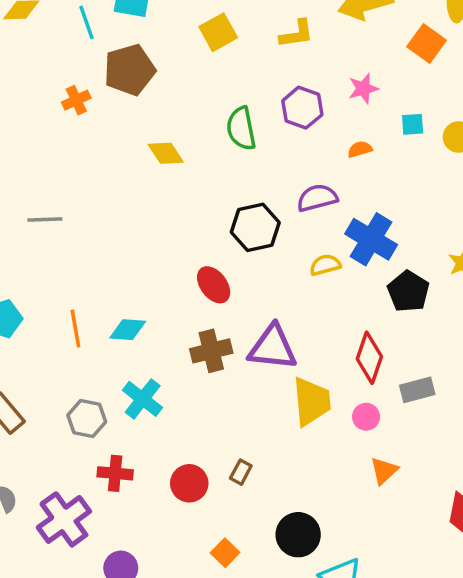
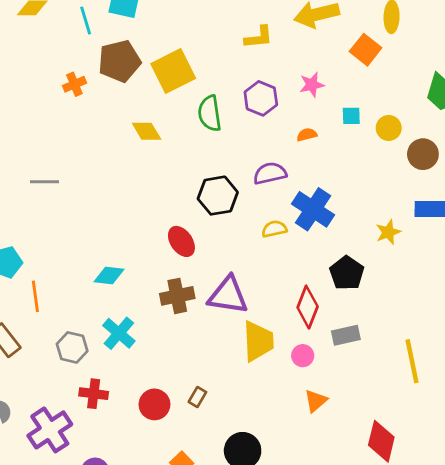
yellow square: (218, 32) -> (173, 71), moved, size x1.4
black pentagon: (408, 291) -> (347, 273), moved
orange line: (75, 329) -> (35, 296), moved

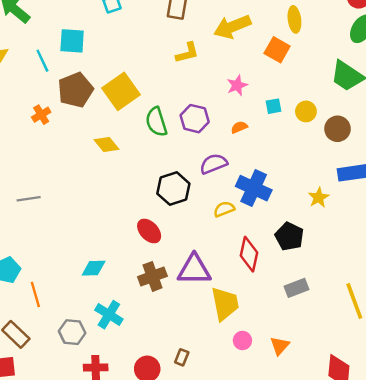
purple hexagon: (261, 98) -> (195, 119), moved
red diamond: (308, 307) -> (249, 254), moved
pink circle: (303, 356) -> (242, 340), moved

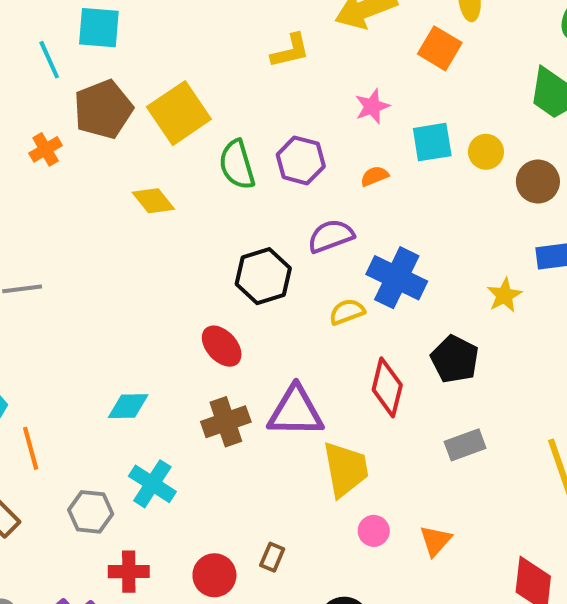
cyan square: (274, 106) -> (432, 142), size x1.5

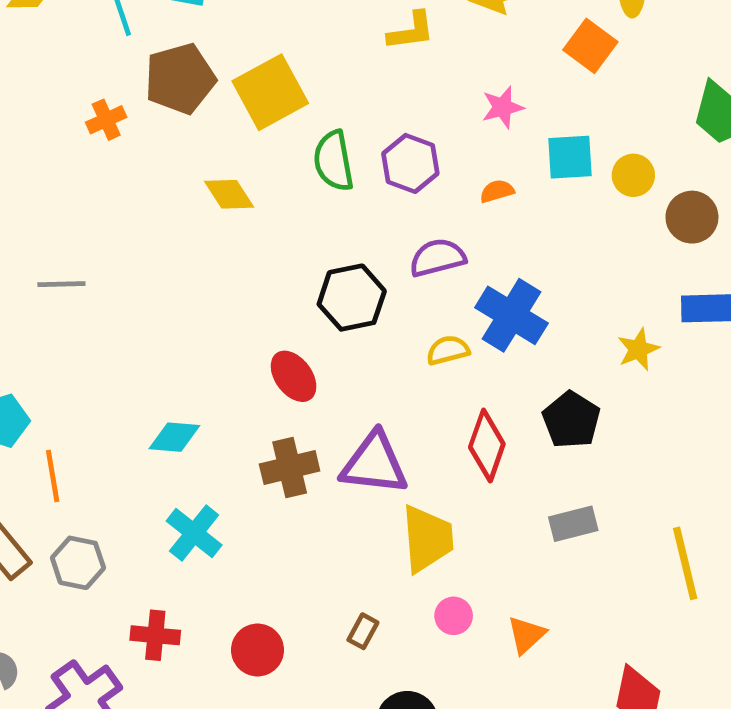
gray hexagon: (91, 512) -> (78, 563), moved
brown rectangle: (272, 557) -> (363, 631), moved

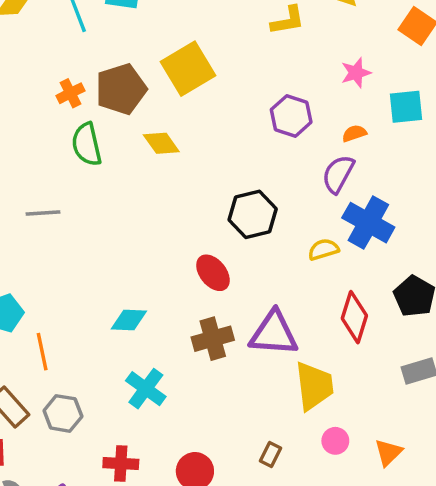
brown pentagon: (180, 79) -> (121, 89), moved
green semicircle: (334, 161) -> (87, 144), moved
purple semicircle: (437, 258) -> (338, 174), moved, turned -45

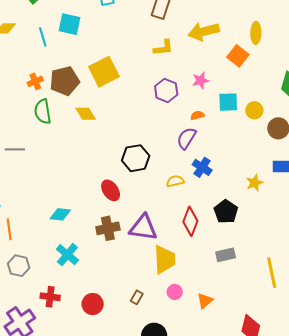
purple hexagon: (291, 116) -> (166, 90), moved
blue cross: (368, 223) -> (202, 167), size x0.7

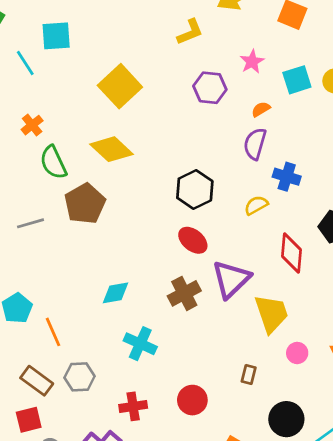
brown pentagon: (65, 81) -> (85, 204), moved
yellow diamond: (86, 114) -> (112, 149), size x1.4
red ellipse: (111, 190) -> (193, 240), moved
purple triangle: (143, 228) -> (231, 279), turned -36

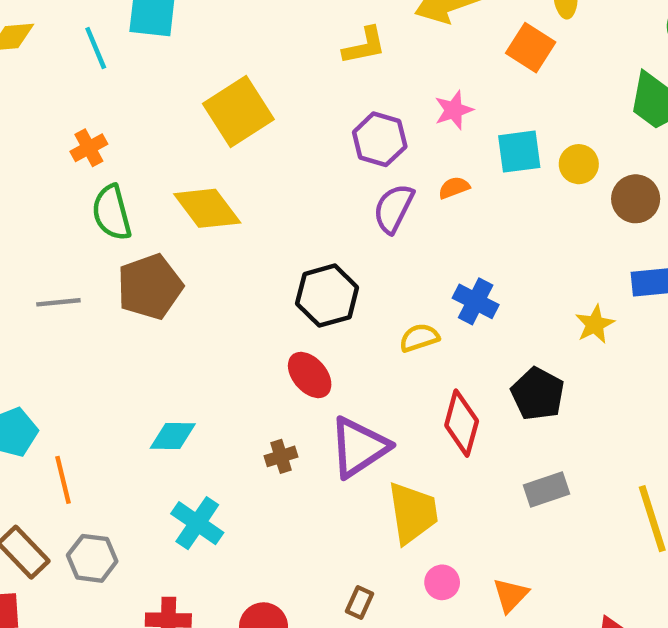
purple semicircle: (255, 144) -> (394, 208), moved
brown cross: (184, 293) -> (281, 456), size x0.6

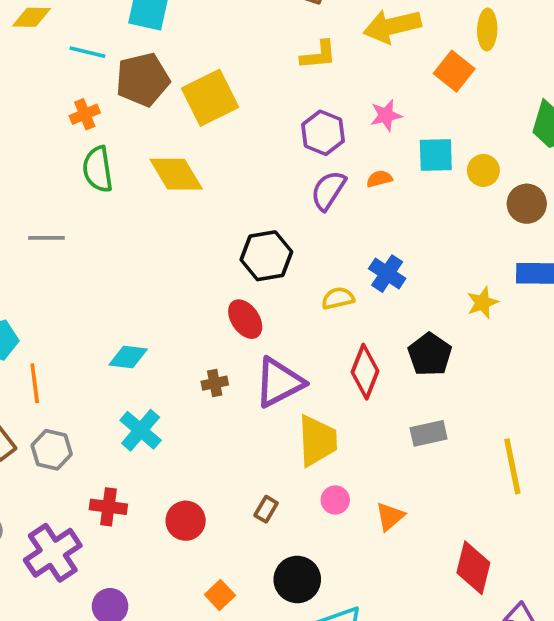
cyan line: (96, 48) -> (87, 52), moved, turned -60
brown pentagon: (150, 287) -> (143, 80), moved

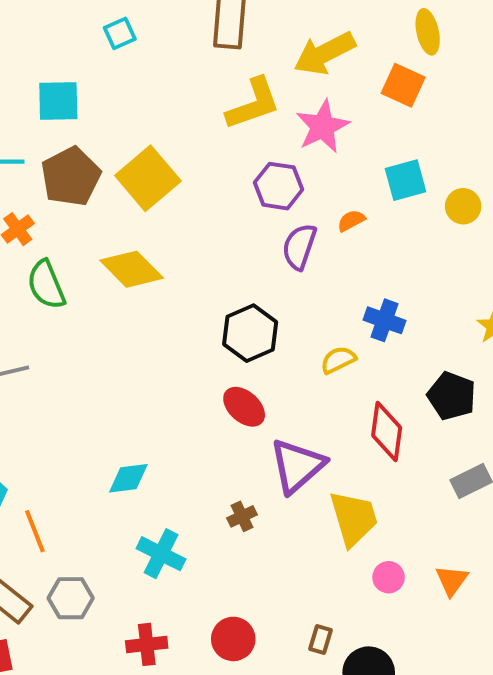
yellow L-shape: (319, 55) -> (253, 104), size x1.4
pink star: (386, 115) -> (323, 127), moved, size x1.5
yellow circle: (483, 170) -> (463, 206), moved
brown cross: (215, 383) -> (242, 516), moved
brown rectangle: (266, 509) -> (320, 639), moved

